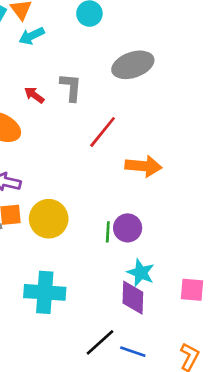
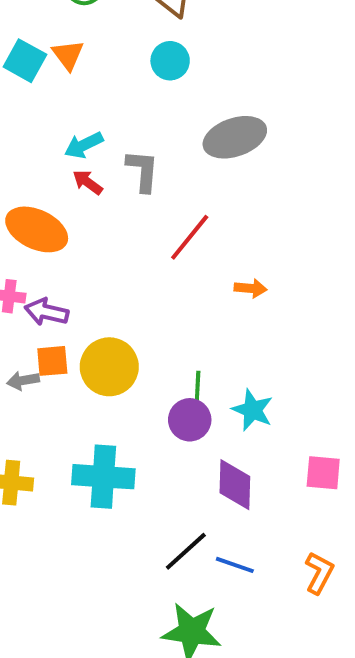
cyan arrow: (32, 36) -> (84, 145), moved
orange arrow: (143, 166) -> (251, 288), size x0.6
purple circle: (128, 228) -> (190, 420), moved
cyan star: (141, 273) -> (252, 410), moved

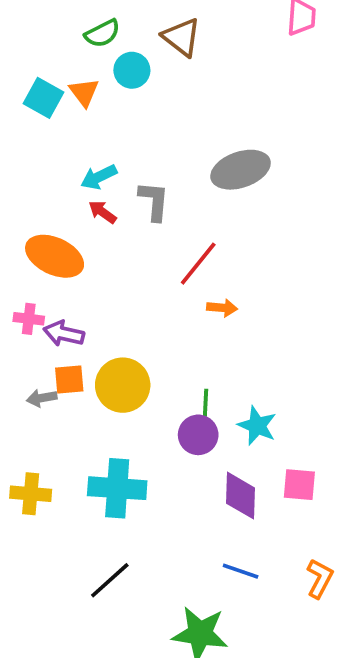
cyan circle: (170, 61) -> (132, 70), moved
orange arrow: (251, 288) -> (222, 308), moved
pink square: (323, 473) -> (299, 485), moved
black line: (186, 551) -> (110, 580), moved

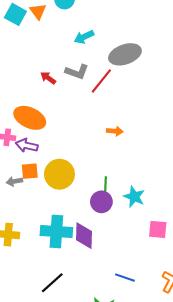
cyan arrow: (99, 177) -> (84, 37), moved
gray L-shape: (154, 201) -> (77, 72), turned 105
orange ellipse: (55, 256) -> (30, 118), moved
red line: (198, 264) -> (101, 81), moved
purple diamond: (241, 496) -> (84, 236), moved

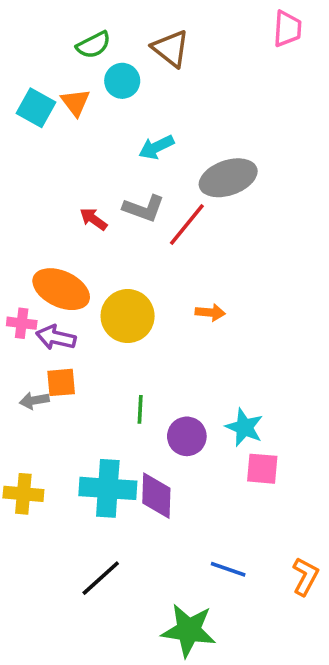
yellow circle: (59, 174) -> (128, 316), moved
green line: (106, 184) -> (140, 409), moved
pink square: (158, 229) -> (262, 469), moved

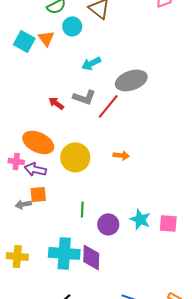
pink square: (262, 469) -> (168, 223), moved

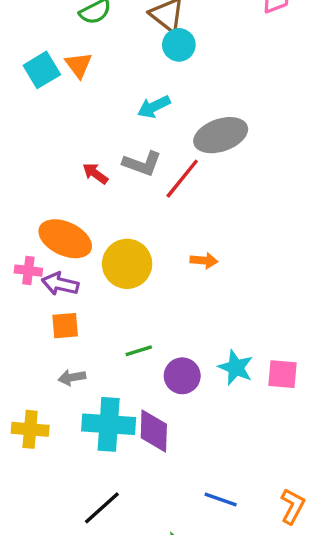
cyan circle: (72, 26) -> (179, 45), moved
cyan square: (24, 41) -> (42, 70), turned 30
gray arrow: (23, 204) -> (72, 377), moved
green line: (82, 209) -> (139, 351), turned 70

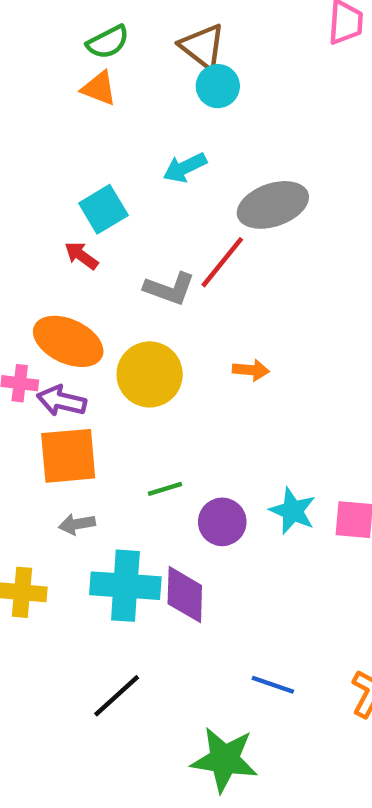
orange triangle: (79, 65) -> (99, 88), moved, turned -32
cyan square: (42, 70) -> (103, 209), moved
gray L-shape: (142, 164) -> (169, 289), moved
red arrow: (95, 174) -> (81, 256), moved
orange square: (65, 326) -> (68, 456), size x1.6

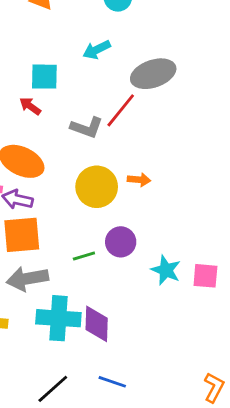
cyan square: (103, 209) -> (44, 77), turned 32
yellow circle: (150, 374) -> (97, 187), moved
purple circle: (222, 522) -> (121, 242), moved
gray arrow: (77, 524) -> (27, 279), size x1.8
blue line: (273, 685) -> (112, 382), moved

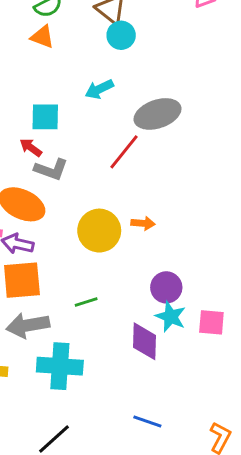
gray L-shape: (87, 127) -> (51, 169), moved
purple circle: (121, 242) -> (166, 287), moved
purple diamond: (97, 324) -> (144, 341), moved
blue line: (112, 382) -> (147, 422), moved

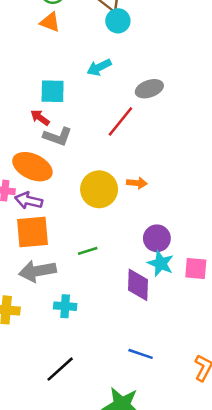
gray ellipse: (158, 114) -> (149, 89), size x0.7
cyan cross: (60, 366) -> (65, 306), size x0.6

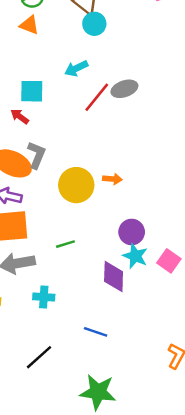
red line: (120, 121) -> (97, 97), moved
gray L-shape: (58, 136) -> (37, 155), moved, turned -88
pink square: (196, 268) -> (169, 261), turned 30
blue line: (141, 354) -> (96, 332), moved

